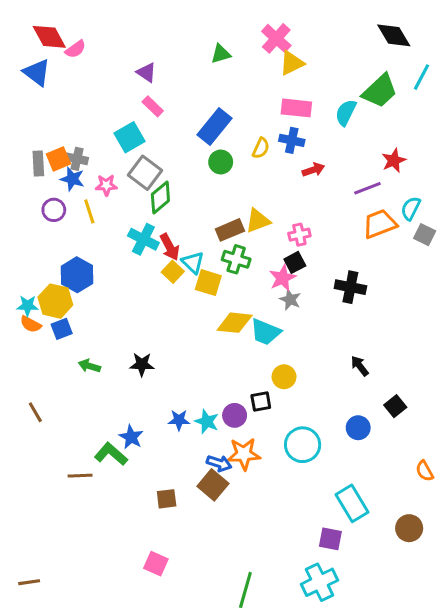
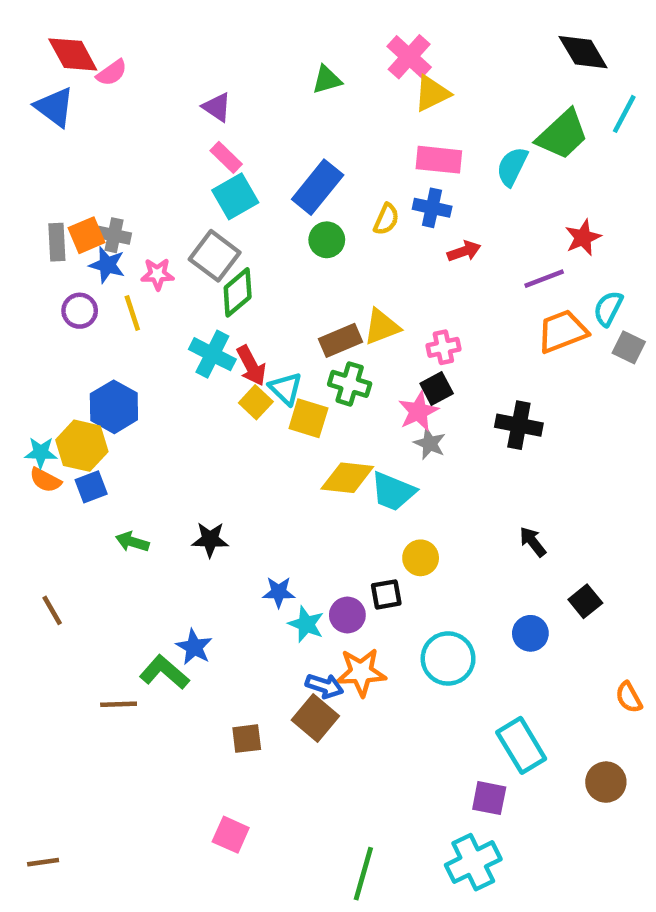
cyan square: (130, 137) -> (235, 196), moved
blue star: (179, 420) -> (279, 592), moved

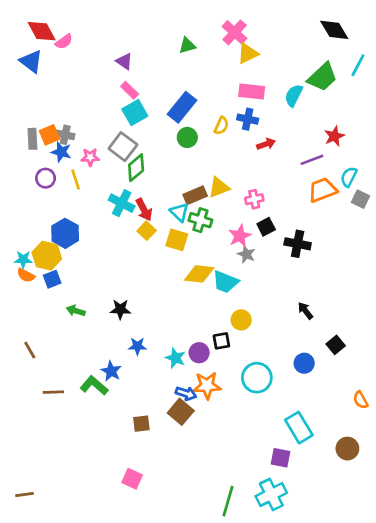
cyan triangle: (286, 389) -> (179, 212), moved
black square: (437, 389) -> (266, 227), moved
blue star: (279, 592) -> (137, 346), moved
brown line: (119, 704) -> (53, 392), moved
green line: (363, 874) -> (228, 501), moved

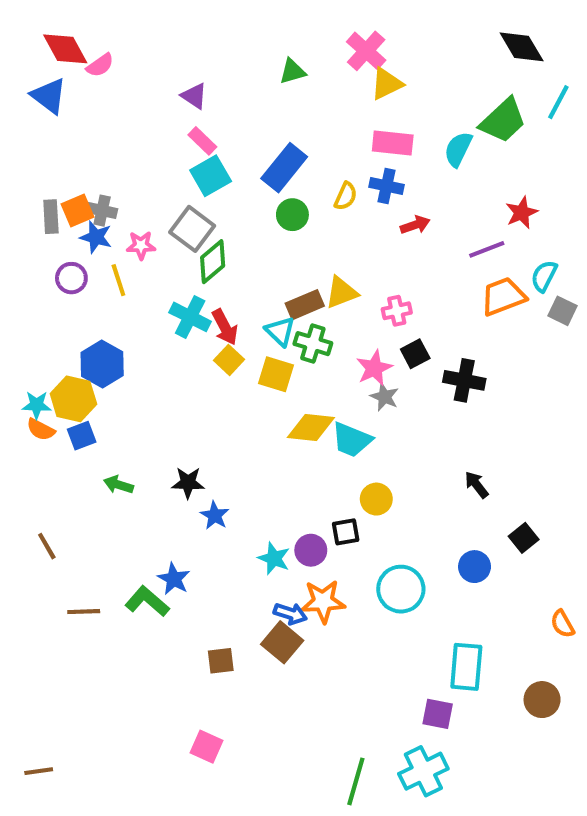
blue star: (137, 346) -> (215, 515), moved, turned 30
cyan rectangle: (299, 428) -> (466, 667), turned 36

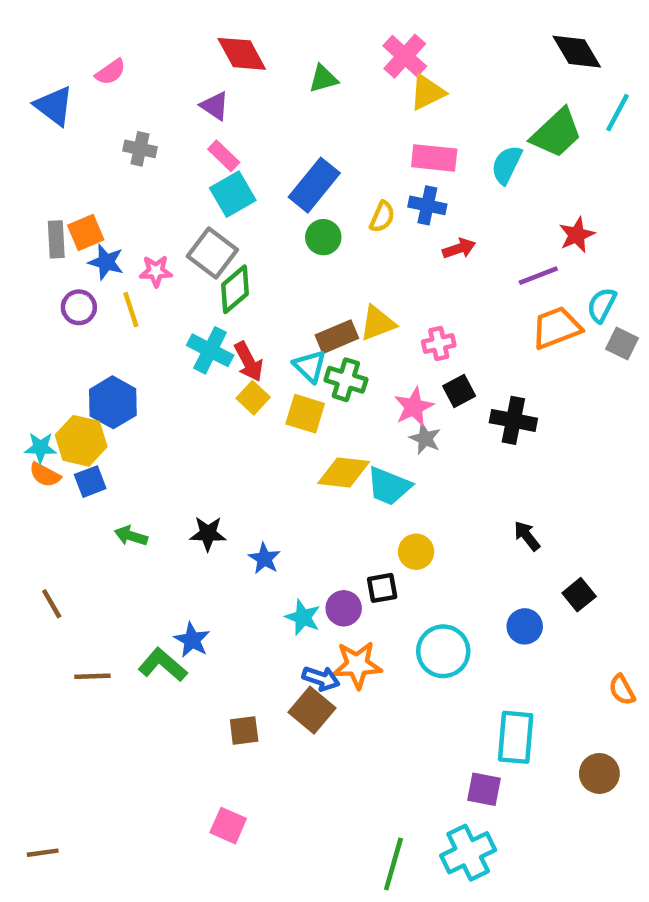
red diamond: (65, 49) -> (242, 54), moved
gray cross: (102, 211) -> (140, 149), moved
blue star: (215, 515) -> (264, 558), moved

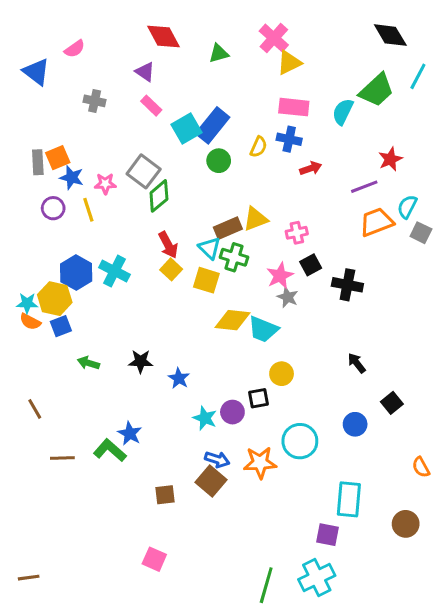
cyan square: (233, 194) -> (186, 128), moved
cyan cross: (210, 350) -> (114, 271), moved
orange star: (357, 665) -> (260, 463), moved

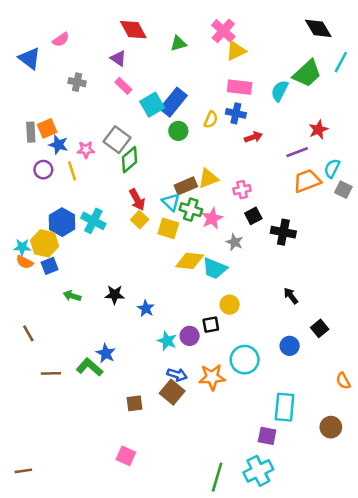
pink star: (280, 276) -> (212, 218), moved

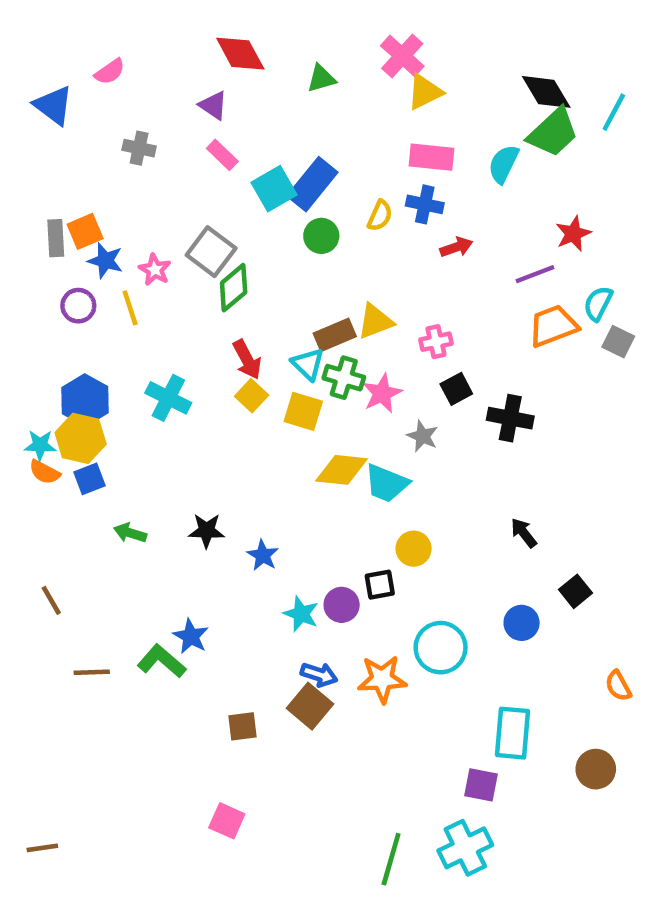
black diamond: (318, 28) -> (546, 92), moved
pink star: (86, 150) -> (155, 270), turned 30
blue hexagon: (62, 222) -> (85, 400), moved

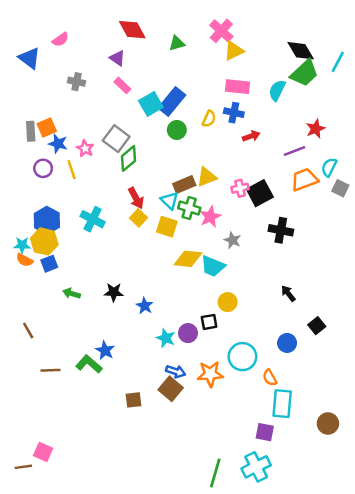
black square: (456, 389) -> (260, 193), moved, size x1.5
orange semicircle: (618, 686) -> (270, 378), moved
pink square: (227, 821) -> (43, 452), moved

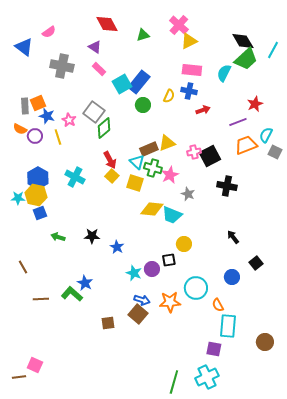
gray cross: (77, 82) -> (62, 66), size x1.6
orange semicircle: (25, 260) -> (20, 129), moved

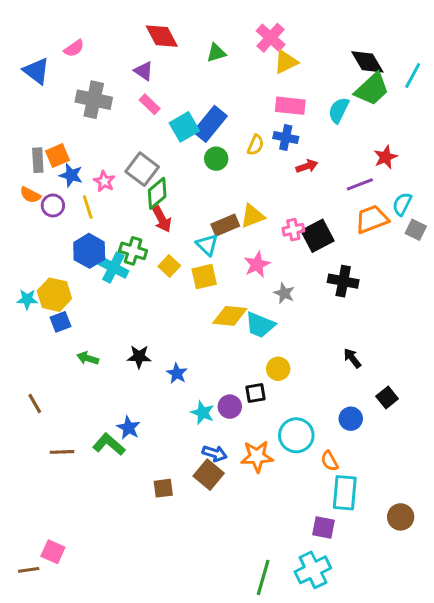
red arrow: (110, 160) -> (162, 219), moved
green cross: (153, 168) -> (133, 251), moved
blue hexagon: (38, 178) -> (89, 251), moved
yellow square: (135, 183) -> (204, 277), turned -30

